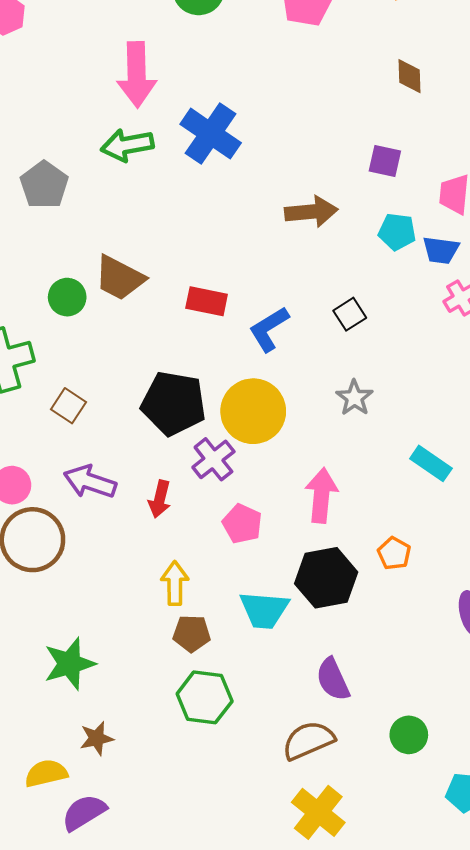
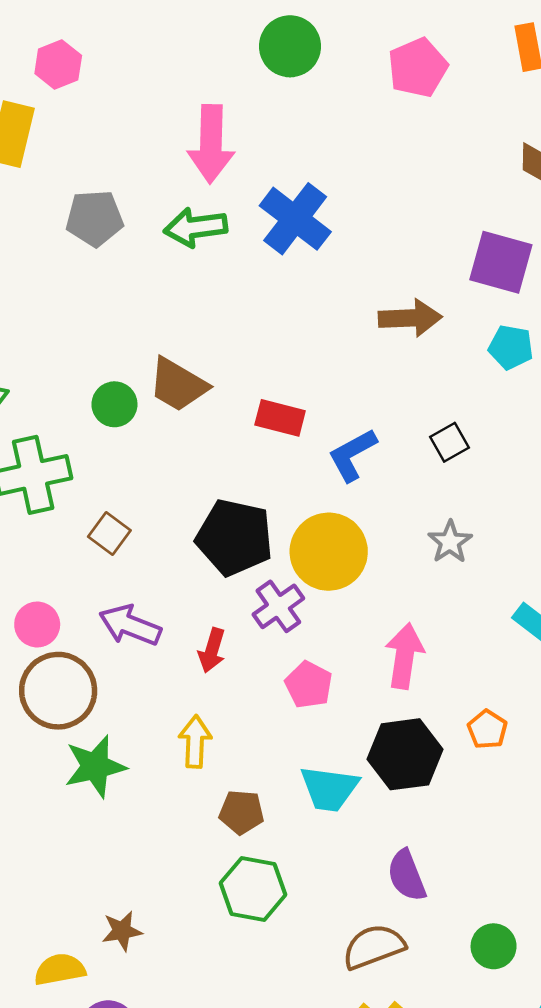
purple square: (385, 161) -> (501, 262), size x1.6
gray pentagon: (44, 185) -> (95, 218), moved, turned 30
yellow arrow: (175, 583) -> (195, 742), moved
green star: (70, 664) -> (95, 766), moved

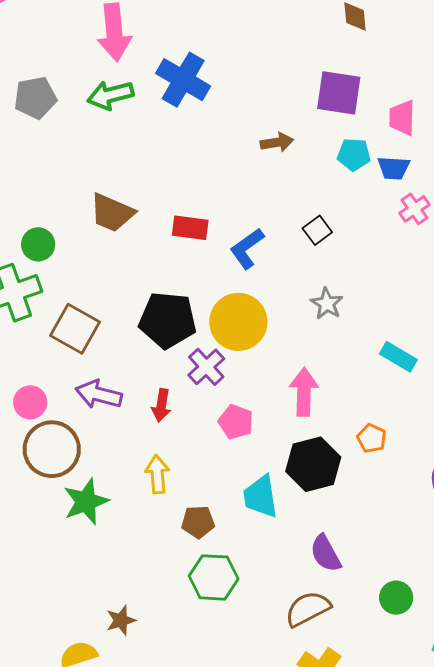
brown arrow: (410, 318) -> (277, 142), size x0.7
green circle: (114, 404) -> (38, 244), moved
brown square: (109, 534) -> (75, 329), size x1.6
cyan trapezoid: (329, 789) -> (261, 497), turned 81

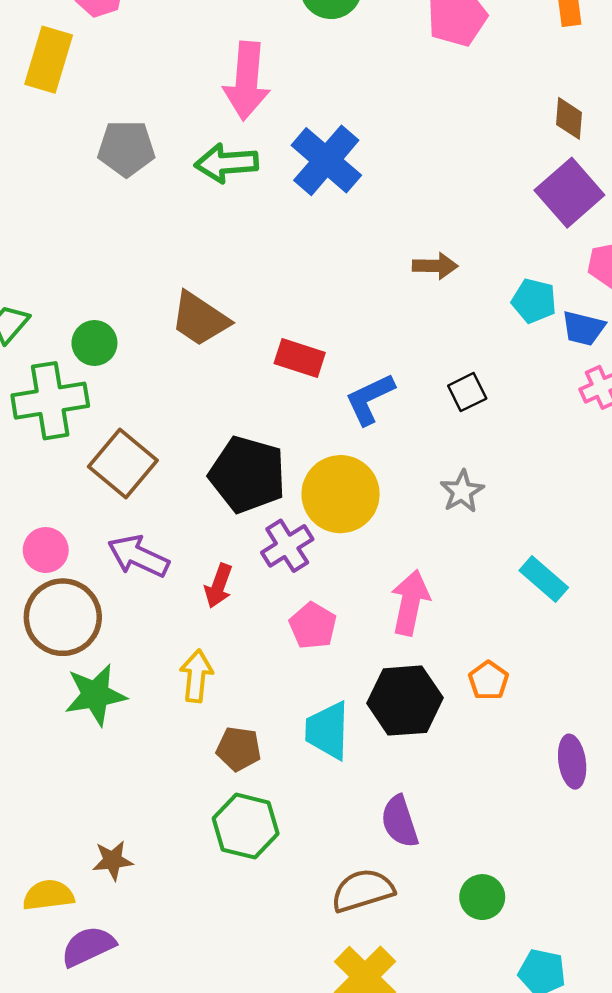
purple square: (339, 93) -> (569, 193), moved, turned 30

